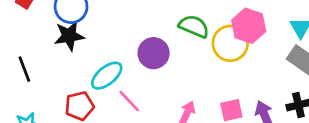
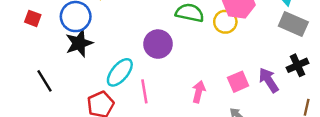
yellow circle: (230, 43) -> (225, 22), size x0.7
pink line: (129, 101) -> (144, 91), turned 45

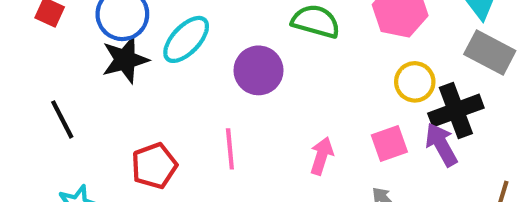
yellow circle: (225, 22) -> (415, 82), moved
black cross: (297, 65) -> (456, 111), moved, size x1.4
cyan ellipse: (120, 72) -> (186, 39), moved

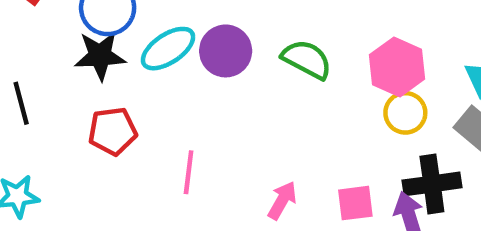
purple circle: (259, 70) -> (226, 51), moved
yellow circle: (415, 82) -> (405, 113), moved
red pentagon: (154, 166) -> (113, 131), moved

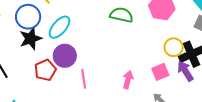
purple circle: (226, 51) -> (65, 56), moved
yellow circle: (405, 113) -> (174, 47), moved

